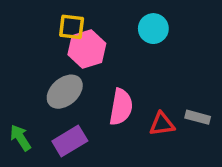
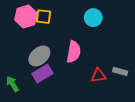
pink hexagon: (87, 49) -> (26, 17), moved
pink semicircle: (121, 107) -> (74, 52), moved
purple rectangle: (70, 141) -> (42, 74), moved

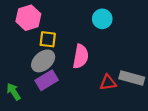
yellow square: (44, 17) -> (48, 39), moved
gray rectangle: (120, 71) -> (132, 78), size x1.5

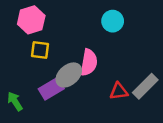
yellow square: (48, 39) -> (40, 50), moved
gray ellipse: (43, 61) -> (69, 75), moved
gray rectangle: (132, 78) -> (145, 86), turned -60

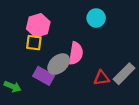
pink hexagon: (31, 20) -> (38, 25), moved
purple rectangle: (51, 89) -> (44, 76), turned 60
green arrow: (15, 101) -> (13, 87), turned 147

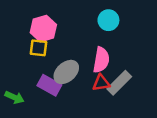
pink semicircle: (76, 53) -> (101, 60), moved
gray rectangle: (124, 74) -> (119, 83), moved
red triangle: (101, 78) -> (101, 83), moved

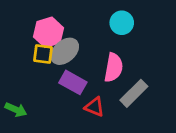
gray ellipse: (66, 72) -> (65, 51), moved
red triangle: (101, 83) -> (95, 107), moved, turned 30
purple rectangle: (49, 85) -> (73, 82), moved

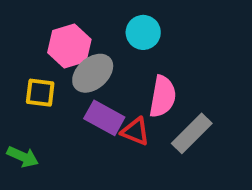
cyan circle: (122, 23) -> (143, 32), moved
yellow square: (43, 54) -> (40, 93), moved
red triangle: (95, 107) -> (135, 131), moved

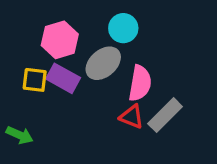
gray ellipse: (93, 73) -> (103, 63), moved
purple rectangle: (104, 118) -> (63, 78), moved
red triangle: (135, 131) -> (132, 117), moved

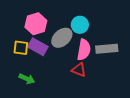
cyan circle: (123, 28) -> (80, 25), moved
gray rectangle: (165, 115) -> (107, 49), moved, turned 40
green arrow: (20, 135) -> (27, 79), moved

